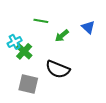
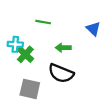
green arrow: (62, 36) -> (63, 48), moved, turned 40
cyan cross: (15, 42) -> (15, 44), turned 32

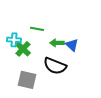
green line: (43, 22) -> (37, 29), moved
blue triangle: (93, 29) -> (72, 45), moved

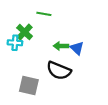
green line: (37, 29) -> (44, 14), moved
green cross: (23, 49) -> (25, 32), moved

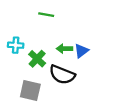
green cross: (25, 32) -> (37, 59), moved
blue triangle: (77, 48) -> (81, 51), turned 40

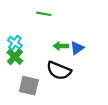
cyan cross: (16, 45) -> (15, 43), turned 32
green cross: (37, 59) -> (15, 57), moved

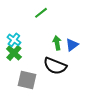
green line: (44, 14) -> (41, 13), turned -48
green arrow: (61, 46) -> (57, 43), turned 80

